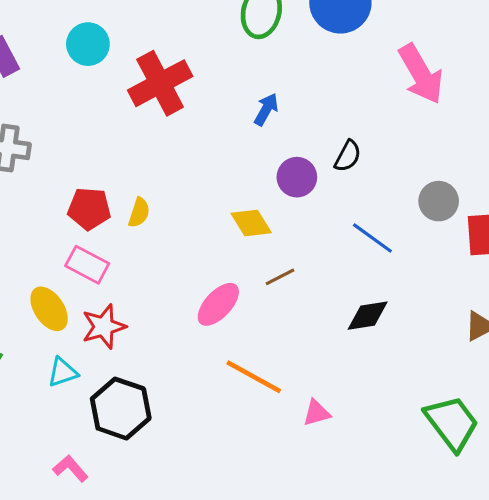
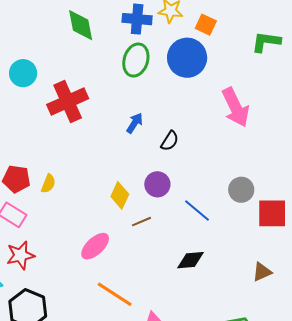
black semicircle: (348, 156) -> (170, 141), moved
purple circle: (297, 177) -> (157, 184), moved
yellow diamond: (251, 223) -> (120, 195), turned 52
brown line: (280, 277) -> (141, 222), moved

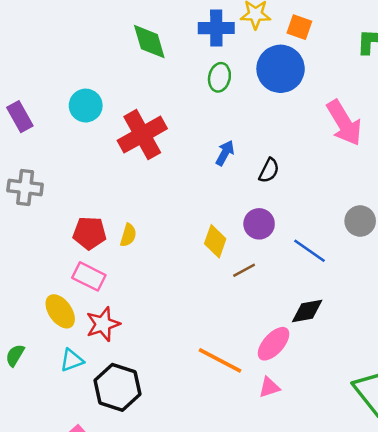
green ellipse: (136, 60) -> (219, 77), size x0.7
pink ellipse: (95, 246) -> (274, 344), moved

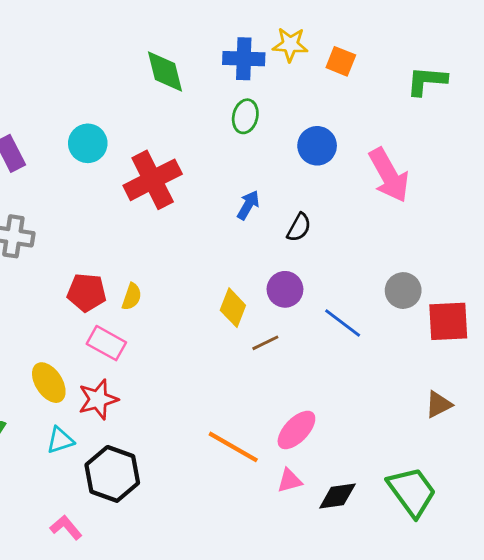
blue circle: (281, 69) -> (317, 146), moved, size x0.7
pink rectangle: (89, 276) -> (106, 343), moved
black diamond: (307, 311) -> (337, 496), moved

